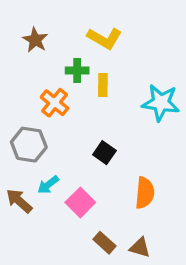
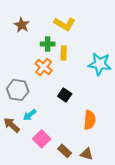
orange cross: (55, 103) -> (44, 67), moved
pink square: (80, 202) -> (42, 139), moved

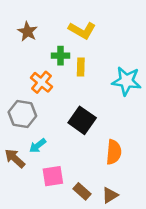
orange cross: (44, 67) -> (41, 82), moved
black square: (65, 95) -> (82, 120), size x1.5
pink square: (42, 139) -> (53, 176), turned 36
brown triangle: (87, 154) -> (110, 195), turned -48

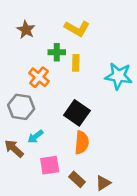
orange semicircle: (114, 152) -> (82, 143), moved

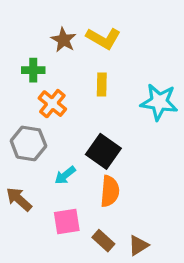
brown star: (26, 30) -> (64, 40), moved
green cross: (57, 52) -> (33, 70), moved
cyan arrow: (35, 137) -> (65, 175), moved

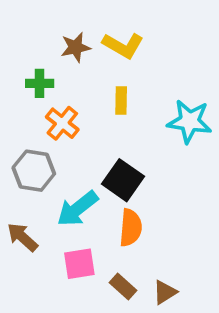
brown star: (64, 40) -> (76, 47), turned 30
cyan arrow: (65, 175) -> (77, 209), size x1.6

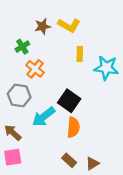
green cross: (40, 83) -> (22, 47), turned -32
yellow rectangle: (121, 100) -> (80, 54), moved
pink square: (79, 264) -> (13, 157), moved

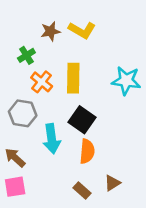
yellow rectangle: (80, 54) -> (73, 78), moved, size x1.6
cyan arrow: (44, 117) -> (52, 139), turned -60
brown triangle: (92, 163) -> (112, 183), moved

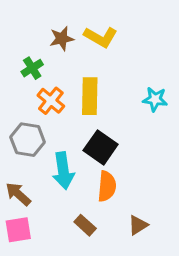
cyan star: (126, 81) -> (155, 99), size x0.7
brown rectangle: (82, 190) -> (85, 225), moved

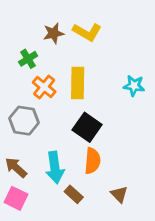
cyan arrow: (63, 171) -> (55, 167), moved
brown triangle: (138, 225) -> (119, 194), turned -42
pink square: (18, 230) -> (16, 198), turned 35

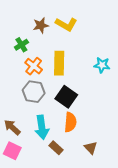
gray hexagon: (24, 121) -> (34, 92), moved

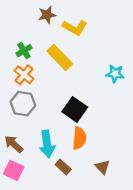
brown star: (41, 25) -> (47, 15), moved
yellow rectangle: (59, 63) -> (60, 58), moved, turned -45
orange cross: (34, 66) -> (24, 75), moved
gray hexagon: (34, 92) -> (23, 104), moved

